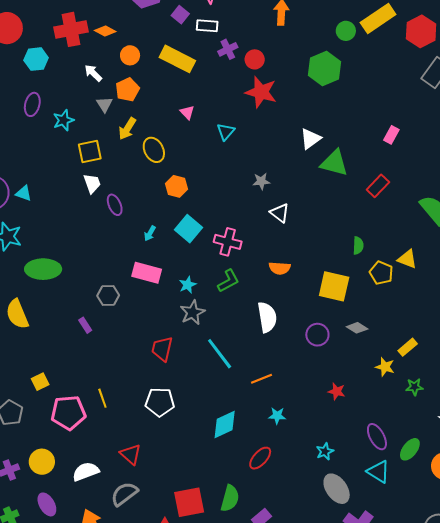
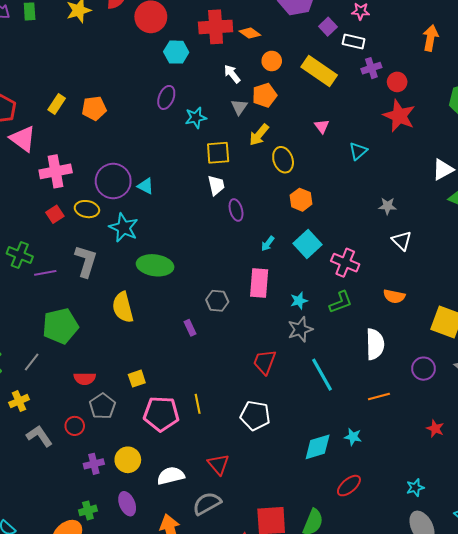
pink rectangle: (147, 273) -> (259, 283), turned 72
orange line: (261, 379) -> (379, 396), moved
cyan star: (277, 416) -> (353, 437), moved

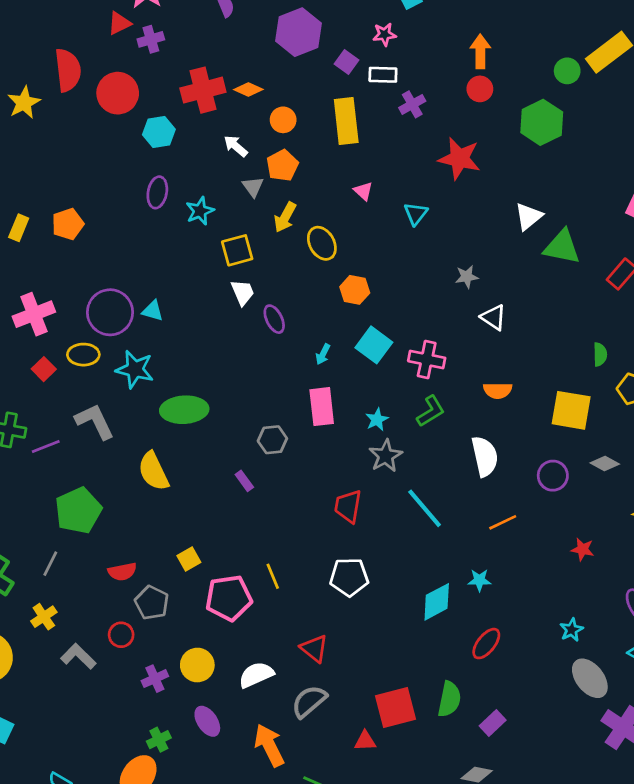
yellow rectangle: (319, 71) -> (346, 121), turned 60
red circle: (397, 82) -> (480, 89), moved
gray L-shape: (86, 261) -> (95, 421), turned -32

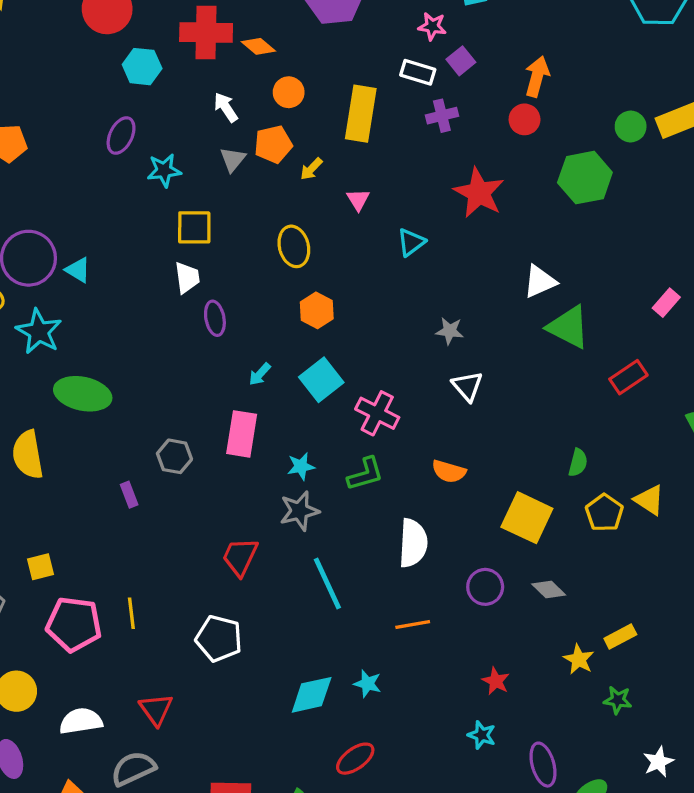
purple square: (347, 62) -> (461, 61), moved
yellow arrow: (285, 217) -> (311, 169), moved, size x0.7
cyan star: (572, 630) -> (482, 735), moved, turned 30

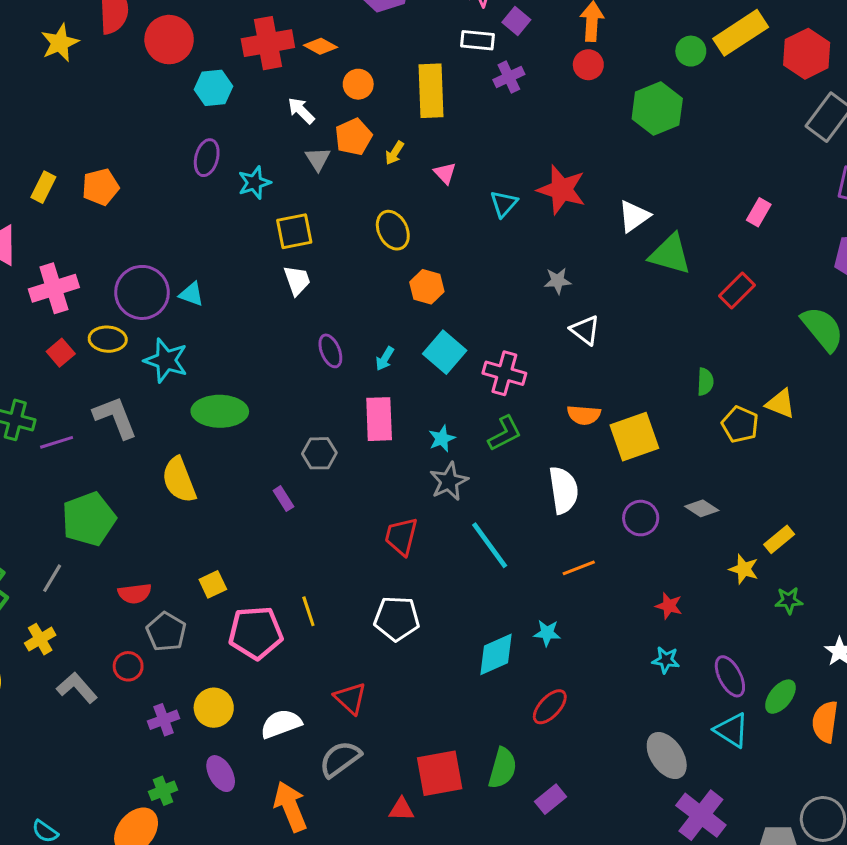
red star: (479, 193) -> (562, 190), moved
purple ellipse: (215, 318) -> (330, 351), moved
yellow square: (527, 518) -> (634, 437), moved, turned -33

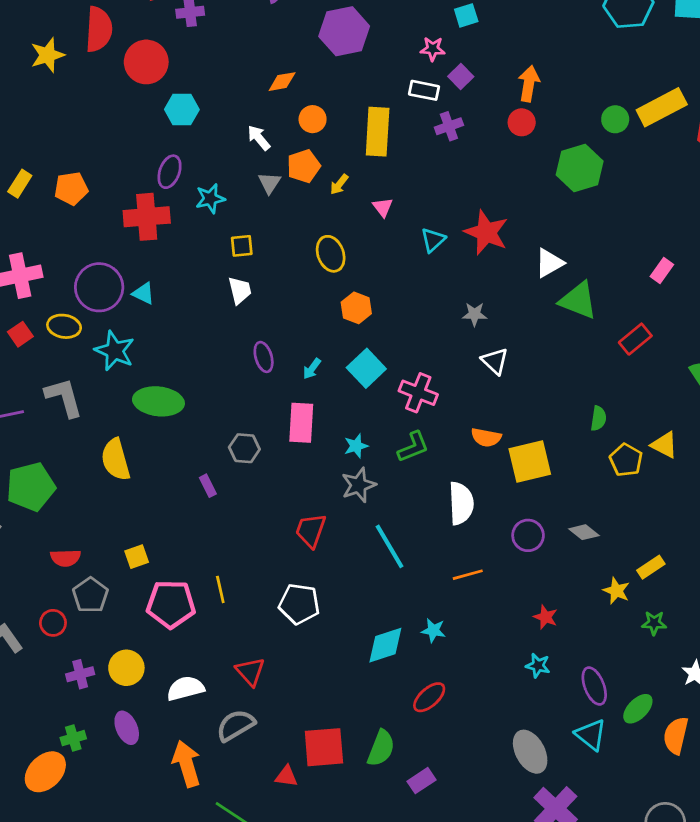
red cross: (268, 43) -> (147, 217), moved
orange diamond: (321, 46) -> (282, 82), turned -44
yellow square: (294, 231) -> (242, 246), size x0.7

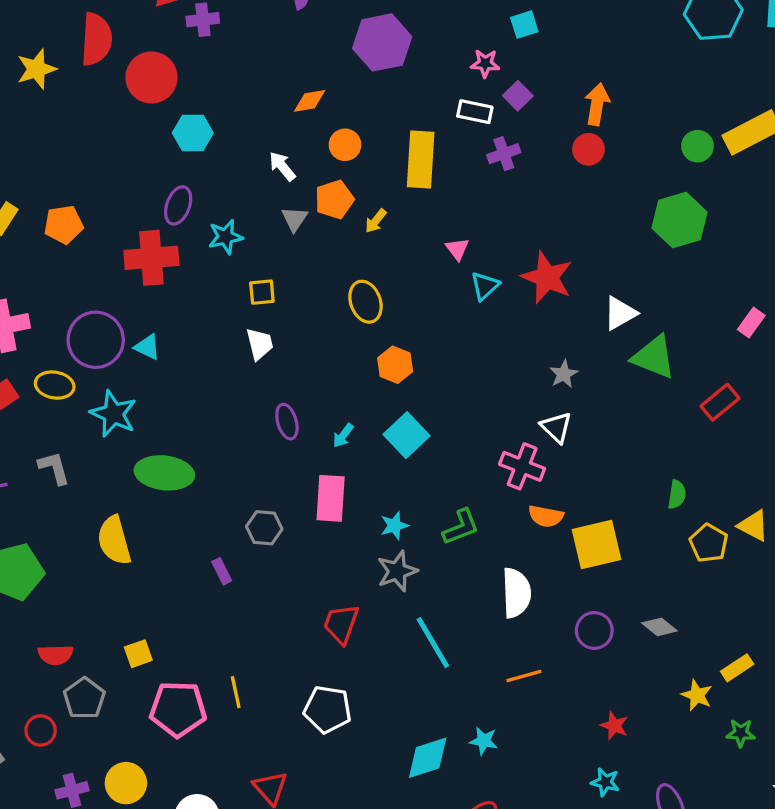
green hexagon: (580, 168) -> (680, 220), moved
pink triangle: (383, 207) -> (457, 249), moved
gray star: (475, 314) -> (564, 374), moved, turned -30
pink cross: (418, 393) -> (522, 466), moved
gray L-shape: (64, 397) -> (54, 468), size x0.7

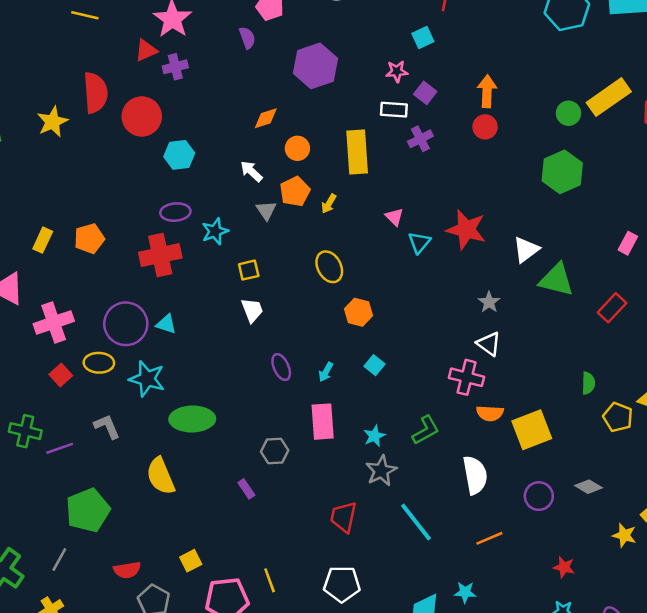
purple ellipse: (178, 205) -> (175, 212), turned 72
cyan square: (407, 435) -> (375, 365), size x0.6

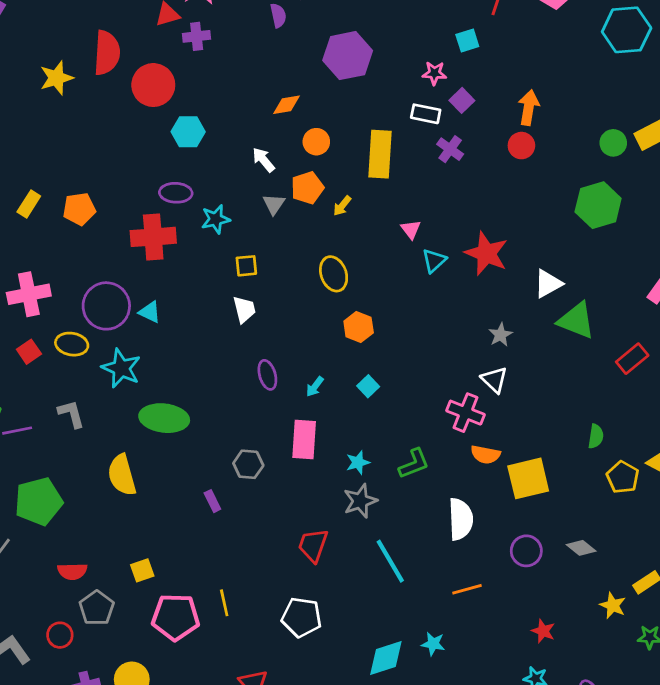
purple cross: (420, 139) -> (450, 149), turned -35

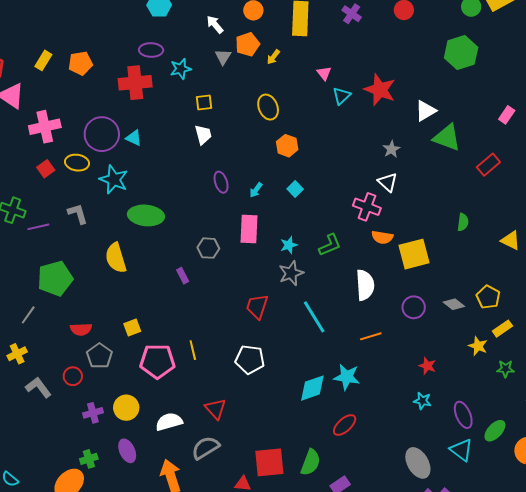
yellow pentagon: (623, 477) -> (488, 297), moved
cyan star: (433, 644) -> (347, 377), size x1.5

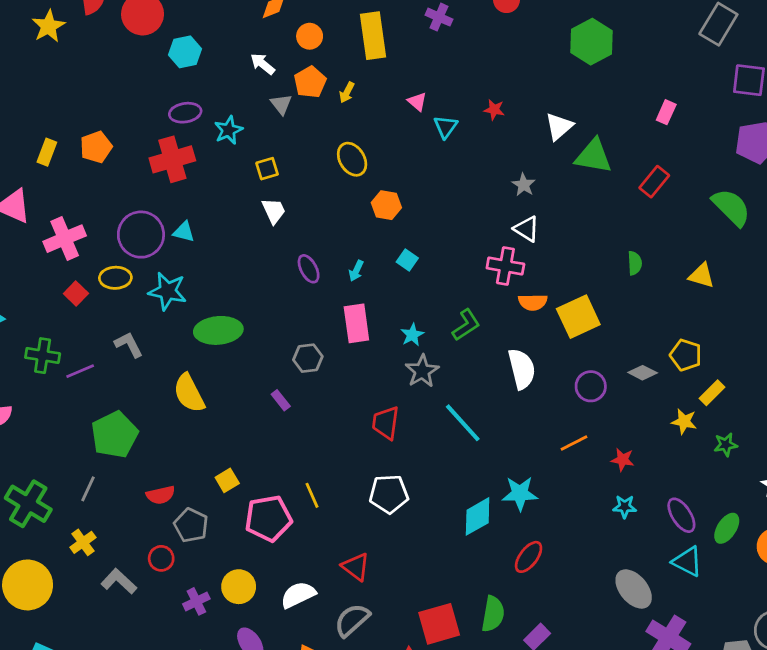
red star: (380, 90) -> (494, 110), size x0.5
orange line: (371, 336) -> (574, 443), moved

